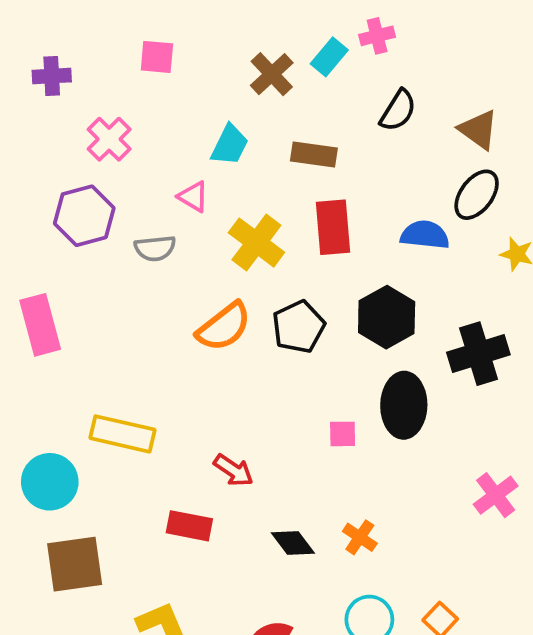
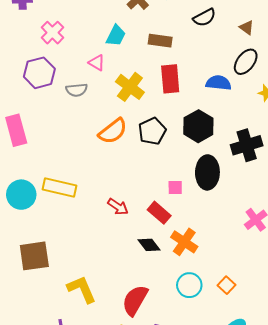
black semicircle: (398, 110) -> (204, 17), turned 30
brown triangle: (478, 130) -> (247, 28), size x0.7
cyan circle: (50, 482) -> (21, 195), moved
red rectangle: (189, 526) -> (159, 213), moved, turned 30
orange cross: (360, 537) -> (184, 242), size x1.5

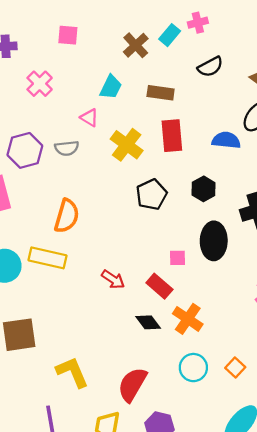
purple hexagon: (39, 73) -> (25, 150), moved
black hexagon: (198, 126) -> (204, 189), size x0.7
orange semicircle: (113, 131) -> (67, 216), moved, turned -36

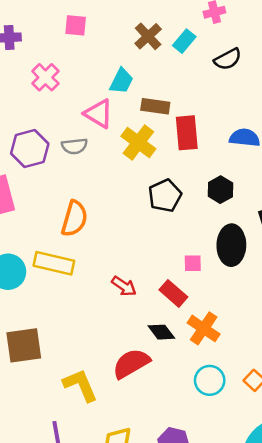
cyan rectangle: (170, 35) -> (184, 41), moved
brown rectangle: (161, 93) -> (155, 106), moved
pink triangle: (89, 118) -> (99, 114), size x1.5
red semicircle: (132, 385) -> (131, 363), moved, turned 30

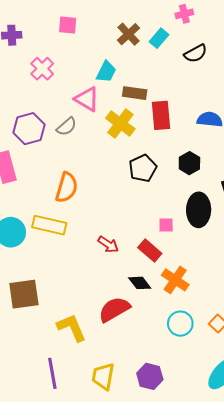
gray semicircle: (74, 146) -> (67, 127), turned -35

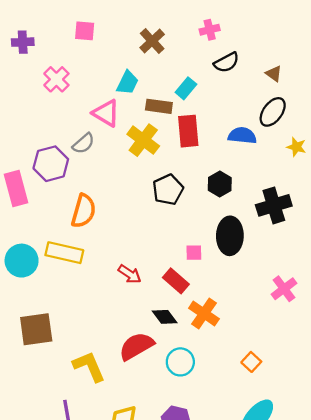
pink cross: (184, 14) -> (210, 30), moved
cyan rectangle: (159, 38) -> (186, 88), moved
purple hexagon: (29, 129) -> (51, 164), moved
cyan circle: (180, 324) -> (180, 362), moved

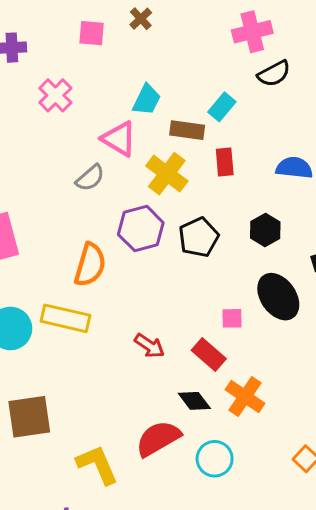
pink cross: (210, 30) -> (252, 32), size x1.5
brown cross: (152, 41) -> (141, 19), moved, size x0.7
red rectangle: (188, 131) -> (225, 162), size x0.7
purple hexagon: (51, 164) -> (141, 229), moved
black ellipse: (230, 236) -> (278, 297), turned -36

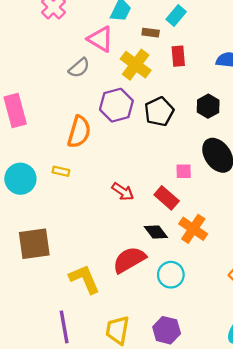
brown rectangle: (187, 130) -> (151, 33), size x0.7
yellow rectangle: (65, 318) -> (61, 171), size x0.5

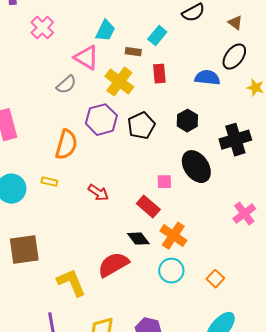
red arrow: (123, 192) -> (98, 193), moved
cyan circle: (171, 275) -> (171, 271), moved

